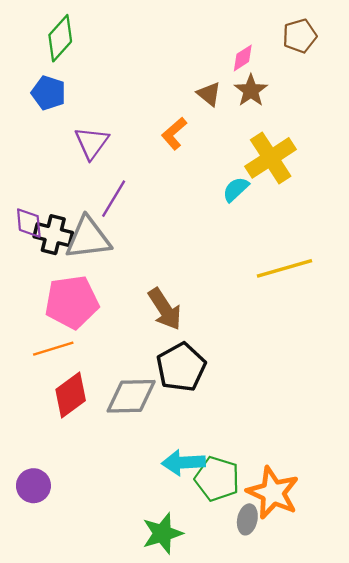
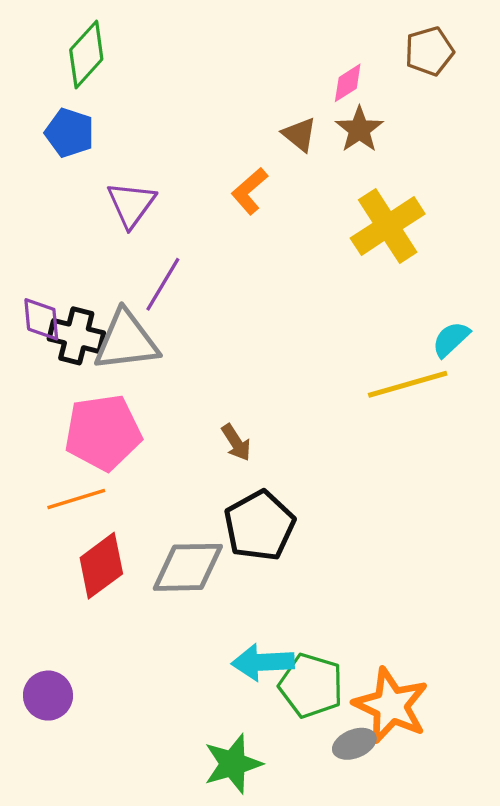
cyan semicircle: (236, 189) -> (451, 339), moved
brown arrow: (165, 309) -> (236, 442), size x0.6
gray ellipse: (247, 519) -> (354, 744), turned 56

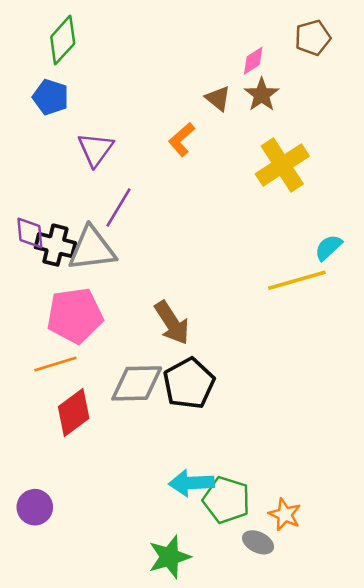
brown arrow: (236, 442) -> (172, 323), size x1.6
gray diamond: (188, 567) -> (137, 383), moved
orange star: (391, 706) -> (285, 514), size x0.6
gray ellipse: (354, 744) -> (258, 542), turned 48

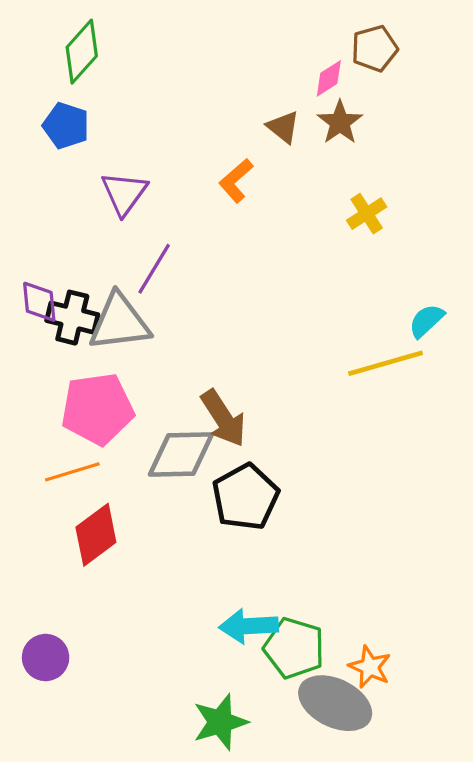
brown pentagon: (313, 38) -> (374, 48), moved
yellow cross: (282, 165) -> (367, 214), size x0.6
gray diamond: (137, 383) -> (181, 454), moved
gray ellipse: (258, 542) -> (335, 703), size x1.8

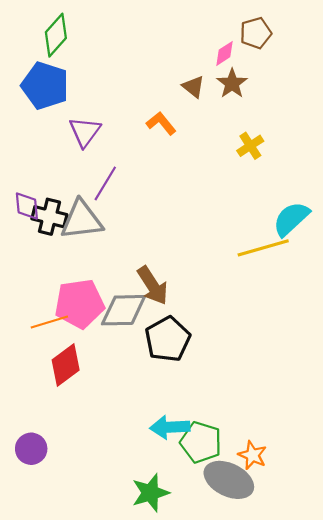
blue pentagon: (66, 126) -> (45, 86), size x1.5
orange L-shape: (236, 181) -> (161, 123), turned 92
cyan semicircle: (426, 321) -> (291, 219), size x1.5
pink pentagon: (97, 409) -> (79, 304), moved

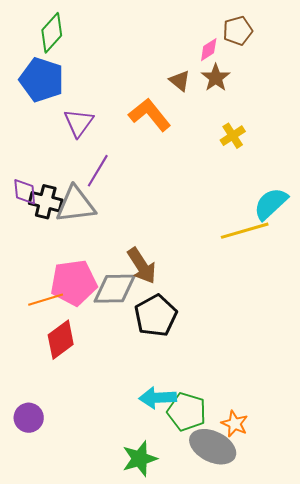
orange L-shape: (161, 123) -> (150, 115), size x1.5

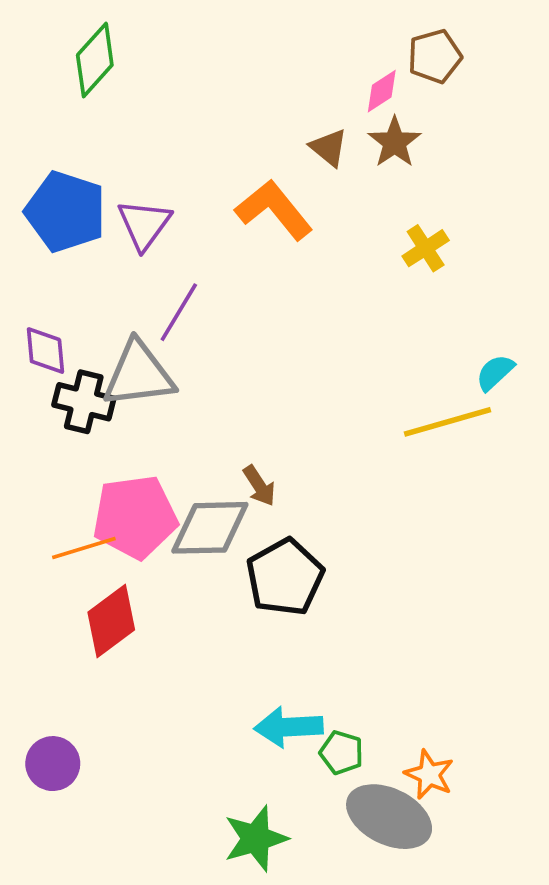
blue pentagon: (42, 80) -> (66, 212), moved
black cross: (46, 202) -> (84, 402), moved
cyan semicircle: (271, 204) -> (495, 372), size x0.6
brown arrow: (142, 266) -> (259, 486), size x0.6
green pentagon: (187, 412) -> (342, 753), size x0.6

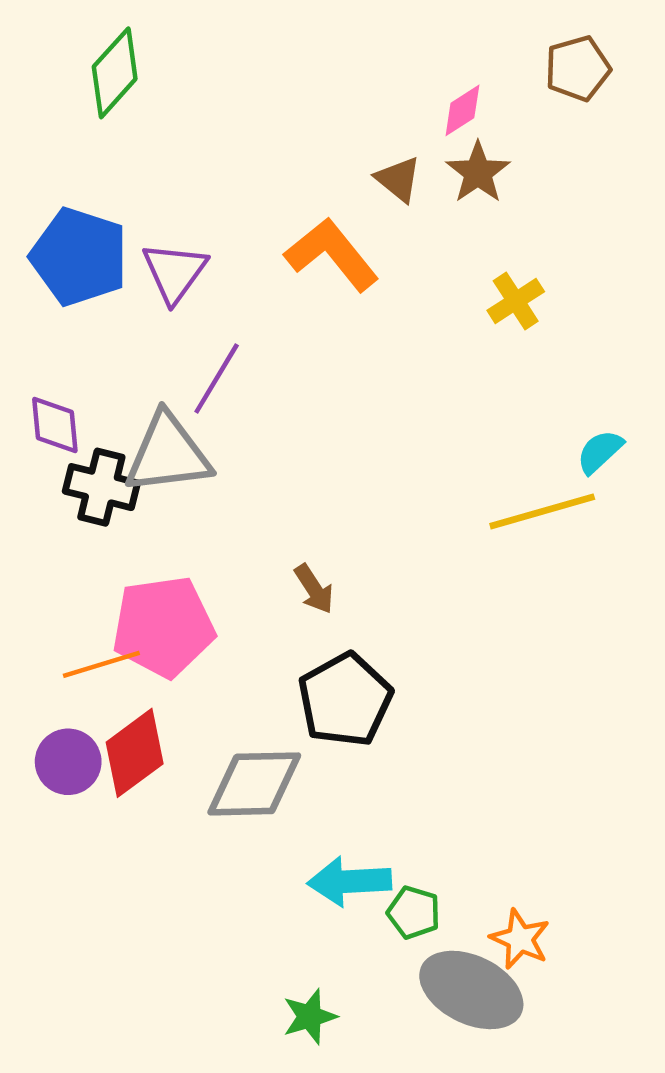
brown pentagon: (435, 56) -> (578, 68), moved
gray diamond: (210, 528) -> (254, 784), moved
purple circle: (53, 764) -> (68, 762), moved
green star: (256, 839) -> (310, 1017), size x0.7

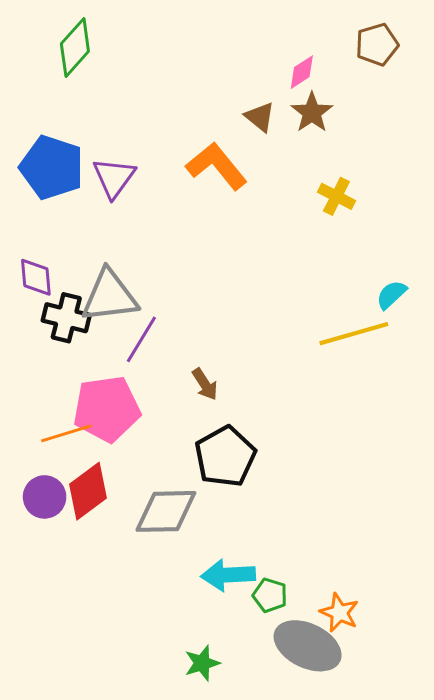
yellow cross: (516, 301) -> (336, 196), turned -30
purple line: (217, 379) -> (141, 339), moved

